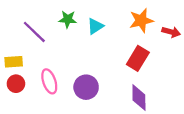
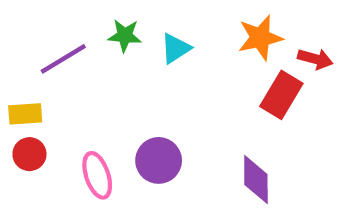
purple line: (34, 32) -> (63, 59), turned -75
red rectangle: (138, 58) -> (281, 95), moved
pink ellipse: (49, 81) -> (97, 175), moved

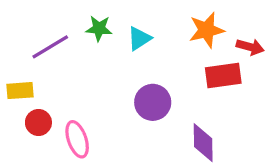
red rectangle: (281, 95) -> (223, 75), turned 51
red circle: (29, 154) -> (38, 122), moved
purple circle: (159, 160) -> (153, 102), moved

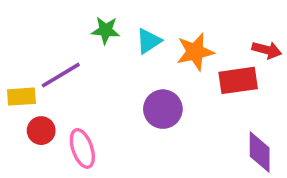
orange star: (206, 30) -> (195, 52), moved
purple line: (50, 47) -> (61, 75), moved
purple diamond: (203, 143) -> (260, 152), moved

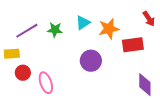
green star: (106, 30) -> (55, 30), moved
red arrow: (267, 50) -> (149, 19), moved, turned 42
purple line: (61, 75) -> (27, 31), moved

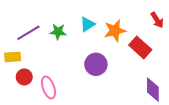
red rectangle: (133, 45) -> (140, 47), turned 50

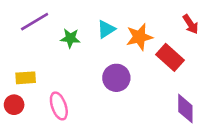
purple line: (28, 33) -> (35, 22), moved
yellow rectangle: (13, 57) -> (26, 78), moved
red circle: (24, 77) -> (14, 105), moved

